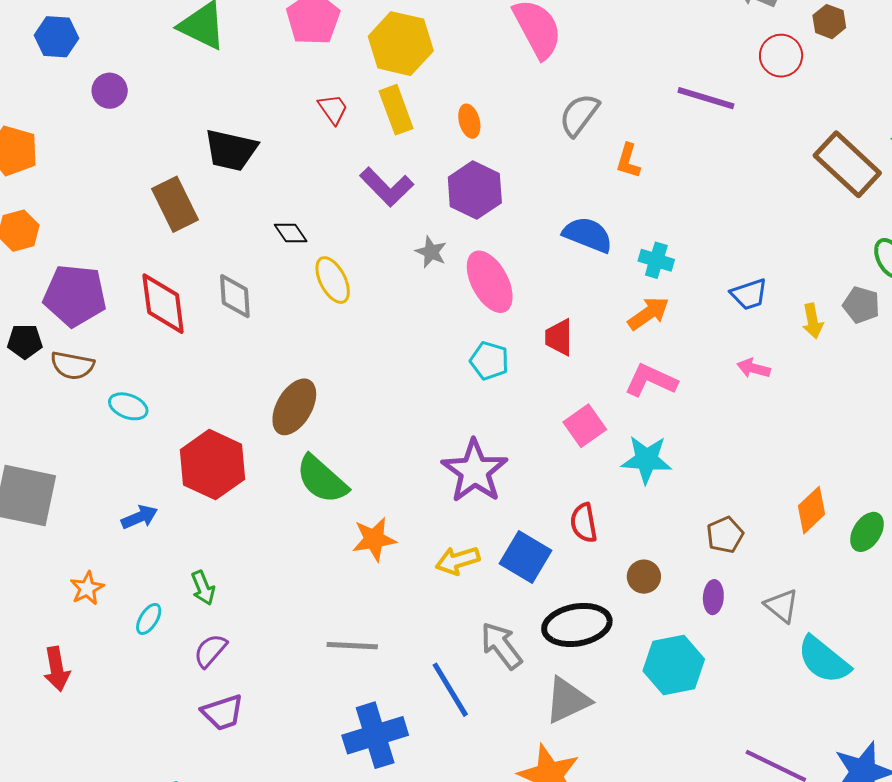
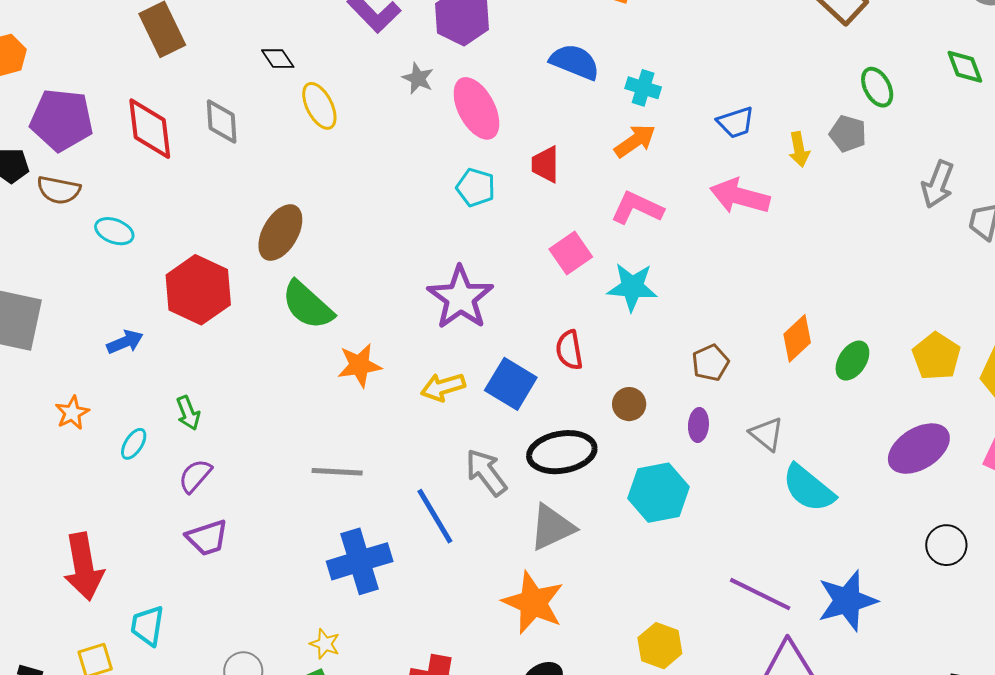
pink arrow: (754, 368) -> (740, 196), size x1.8
red arrow: (57, 669) -> (84, 567), moved, size x1.5

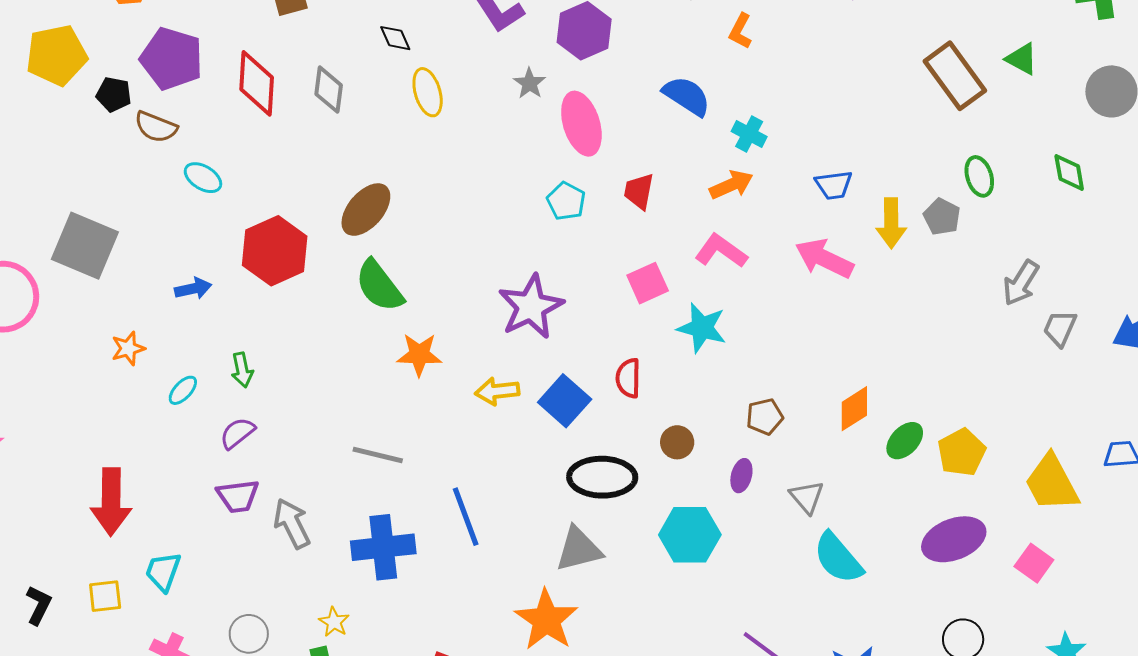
yellow arrow: (799, 149) -> (891, 223), size x1.4
yellow pentagon: (936, 356) -> (962, 452), moved
gray arrow: (486, 472) -> (292, 524), moved

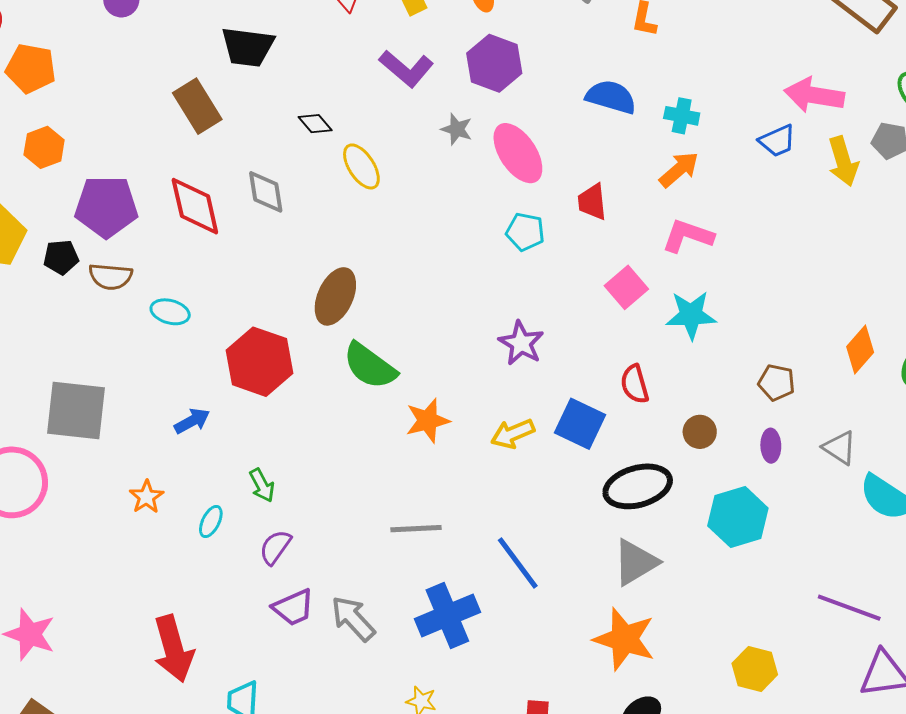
pink arrow: (824, 258) -> (814, 95), moved
purple star: (531, 307) -> (521, 343), size x0.7
brown pentagon: (765, 417) -> (776, 383), turned -30

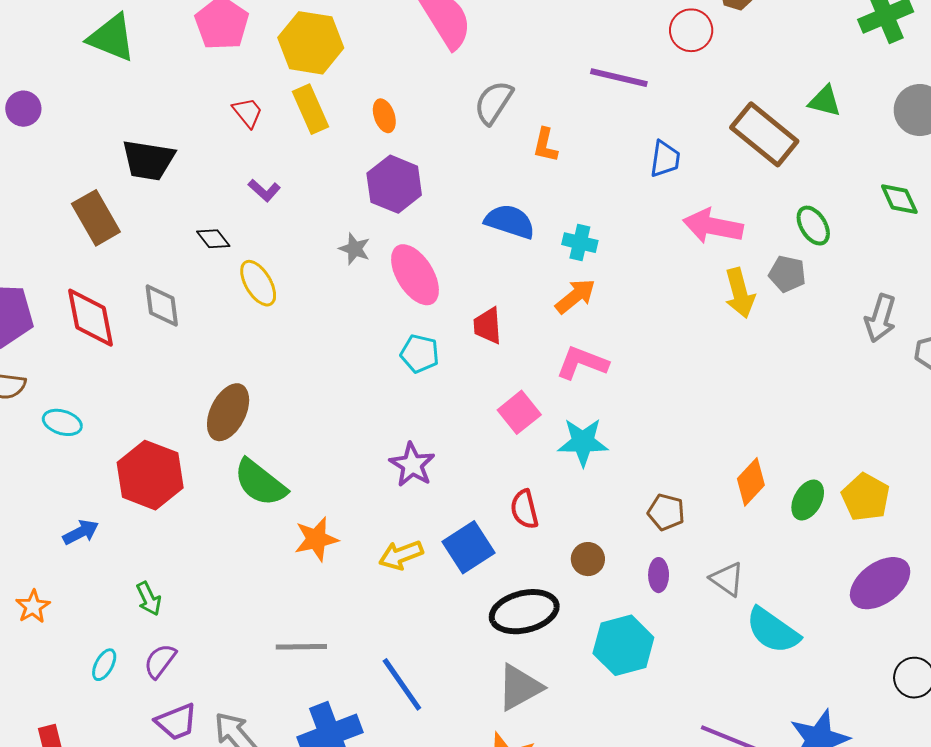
purple L-shape: (406, 69) -> (264, 190), moved, size x0.6
blue trapezoid: (777, 141) -> (665, 159), moved, turned -60
blue square: (580, 424) -> (468, 547), turned 30
cyan ellipse: (211, 521) -> (104, 665), moved

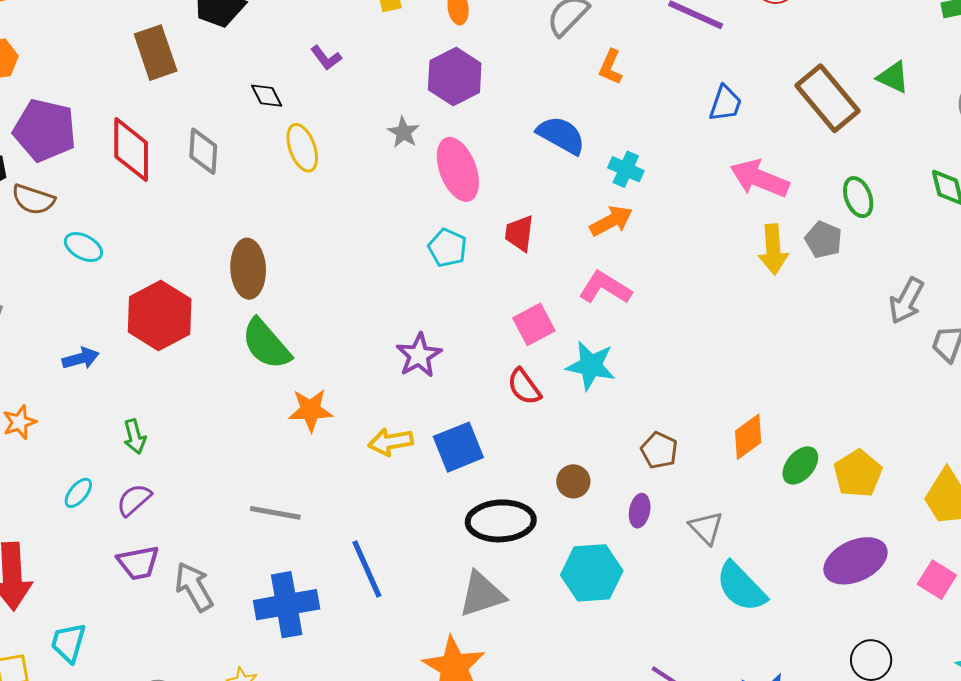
brown ellipse: (228, 412) -> (248, 269), turned -40
red semicircle: (524, 509) -> (524, 387), moved, turned -33

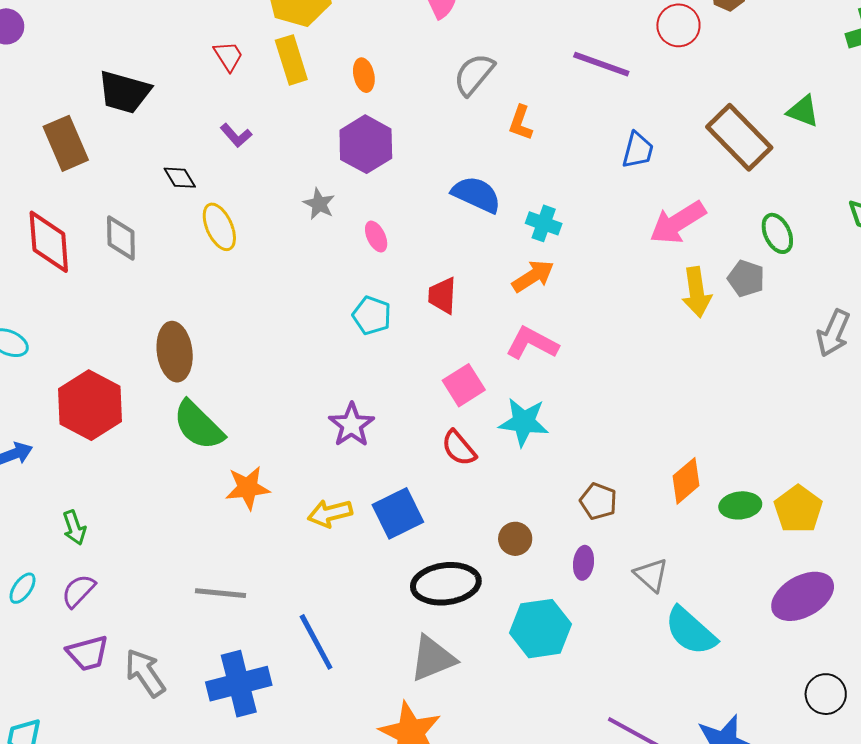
pink ellipse: (458, 169) -> (376, 237), size x0.5
pink arrow: (760, 178) -> (678, 222), turned -50
green ellipse: (800, 465) -> (740, 505), turned 48

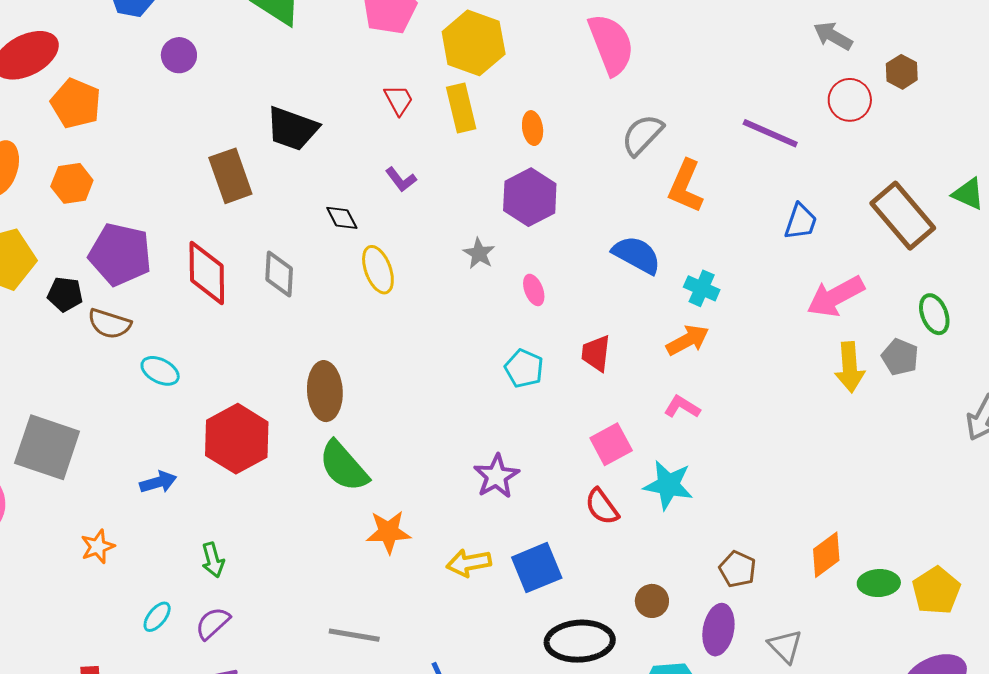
orange L-shape: (521, 123) -> (686, 186), size x1.5
pink L-shape: (532, 343) -> (682, 407), size x0.7
purple ellipse: (584, 563) -> (718, 630), size x1.5

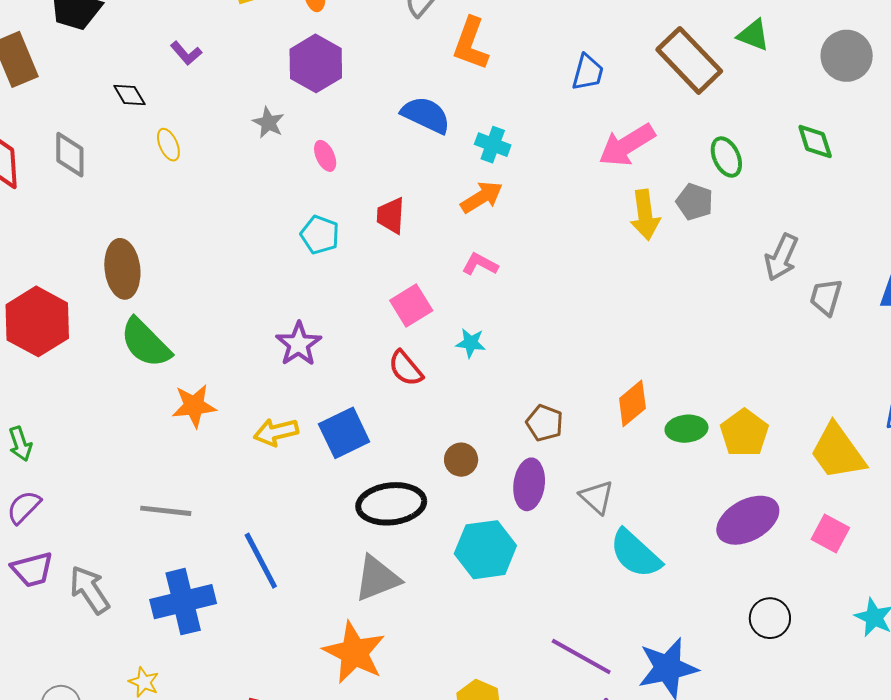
yellow ellipse: (378, 270) -> (168, 145), size x0.7
cyan star: (668, 485) -> (471, 343), size x0.6

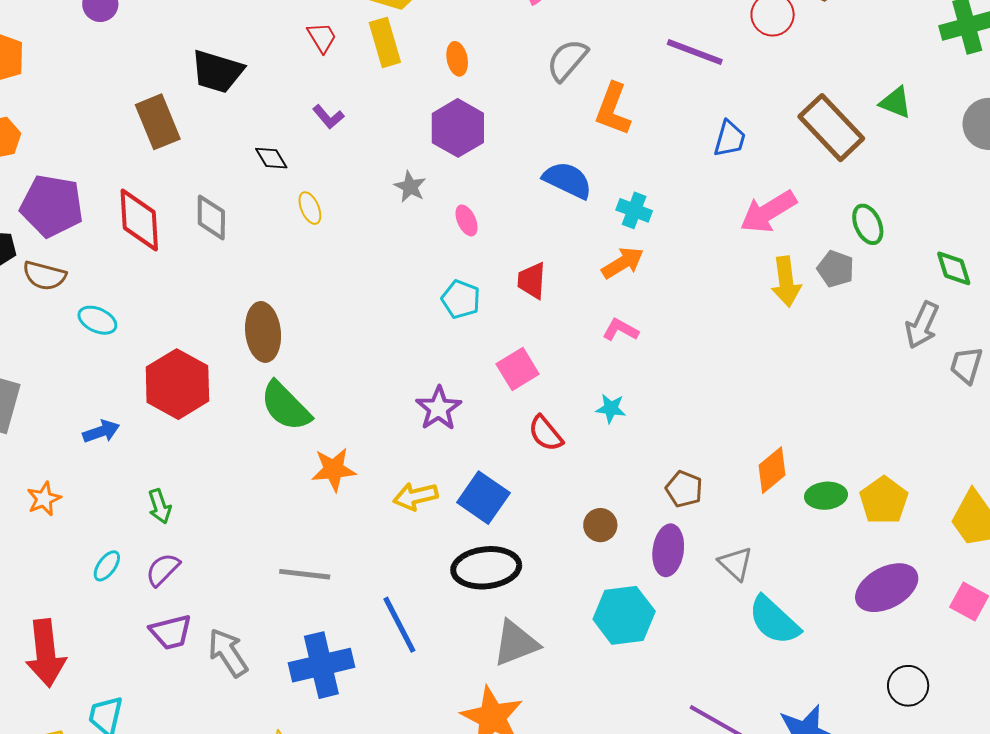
green diamond: (815, 142) -> (954, 268), moved
pink square: (411, 305) -> (518, 369), moved
blue square: (344, 433) -> (483, 498), turned -30
black ellipse: (391, 504) -> (486, 568), moved

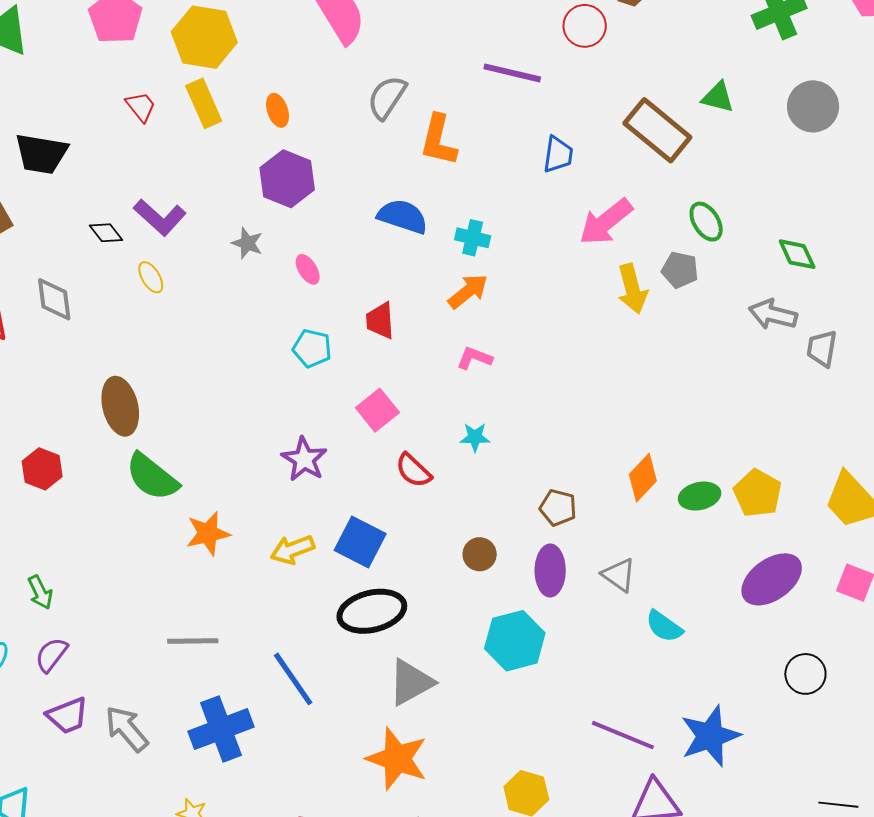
purple L-shape: (328, 117) -> (160, 217), moved, size x1.6
gray arrow: (922, 325) -> (773, 314), turned 87
red hexagon: (177, 384) -> (42, 469), size x0.6
cyan semicircle: (774, 620) -> (664, 626), size x0.7

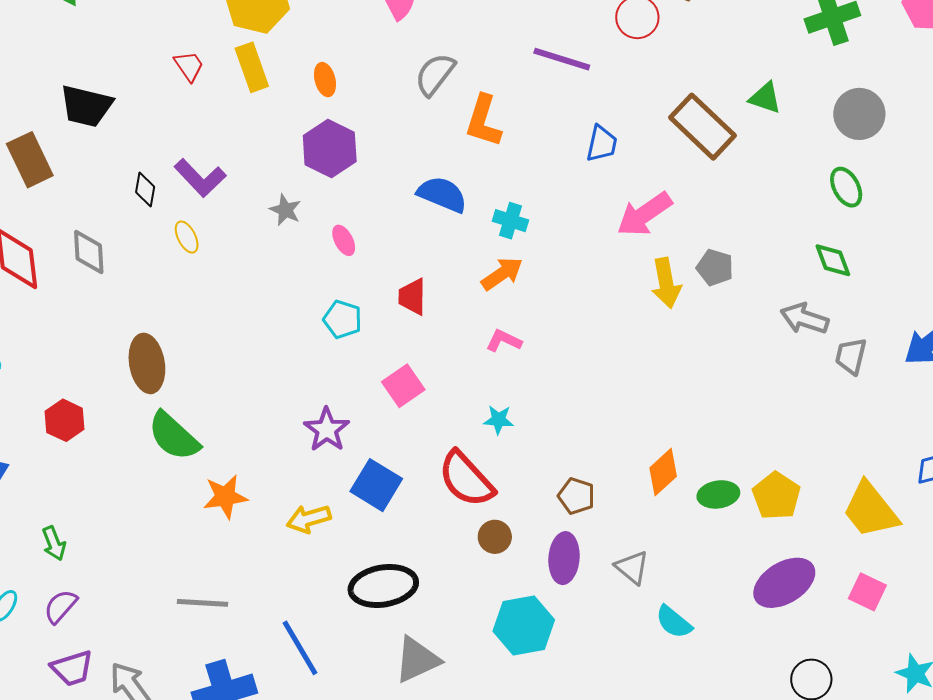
green ellipse: (706, 222) -> (846, 187), moved
black diamond: (106, 233) -> (145, 189), turned 44
red semicircle: (413, 470) -> (466, 479), moved, size x1.6
blue square: (360, 542) -> (376, 485), moved

